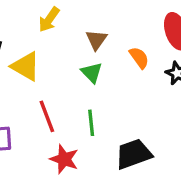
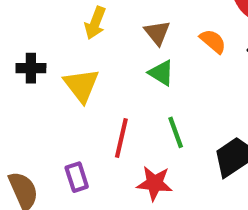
yellow triangle: (26, 66) -> (81, 85), turned 36
red line: (47, 116) -> (121, 138), turned 48

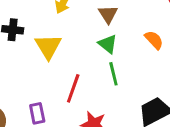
orange semicircle: (213, 41) -> (154, 40), moved
green line: (176, 132) -> (113, 74), moved

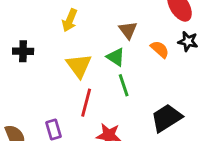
brown triangle: (108, 14) -> (128, 30), moved
yellow triangle: (48, 46) -> (79, 66), moved

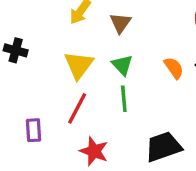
brown triangle: (128, 30) -> (120, 23), moved
black cross: (23, 51) -> (16, 50), moved

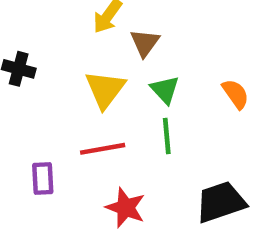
brown triangle: (120, 23) -> (145, 43), moved
red line: (77, 108) -> (103, 149), turned 52

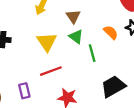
brown triangle: (145, 43) -> (73, 16), moved
green line: (167, 136) -> (92, 53), moved

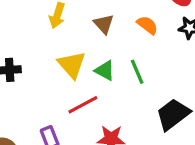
orange semicircle: (111, 32) -> (147, 25), moved
green triangle: (76, 37) -> (105, 71), moved

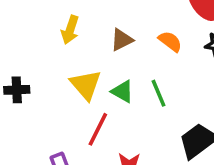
brown triangle: (104, 24) -> (122, 40), turned 45
red line: (83, 105) -> (98, 129), turned -36

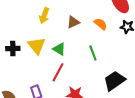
yellow triangle: (86, 85) -> (37, 46), moved
green triangle: (122, 92) -> (59, 49), moved

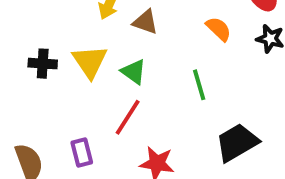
brown triangle: (73, 22) -> (145, 22), moved, turned 40

